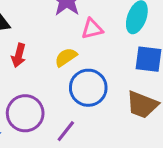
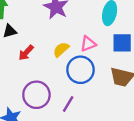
pink triangle: (92, 29) -> (88, 44), moved
red arrow: (19, 55) -> (26, 53), turned 35

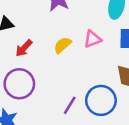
blue circle: (81, 70) -> (101, 100), moved
purple circle: (36, 95) -> (19, 84), moved

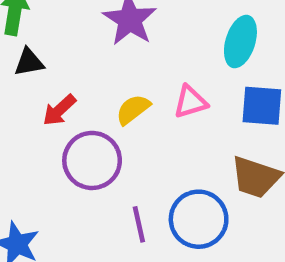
purple circle: (19, 84) -> (92, 160), moved
purple line: (70, 105) -> (139, 224), turned -48

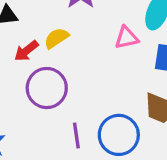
pink triangle: (190, 102) -> (127, 38), moved
yellow semicircle: (133, 109) -> (56, 38), moved

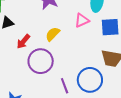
yellow semicircle: (56, 38) -> (53, 34), moved

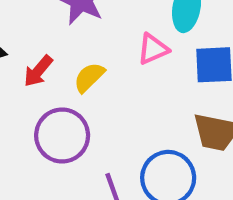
red arrow: (23, 41) -> (38, 71), moved

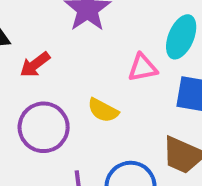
yellow semicircle: (89, 77) -> (103, 110), moved, turned -120

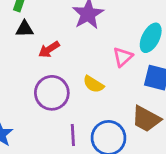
pink triangle: (143, 68) -> (123, 57), turned -35

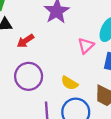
yellow semicircle: (93, 84) -> (70, 83), moved

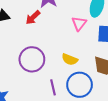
red arrow: (25, 41) -> (33, 17), moved

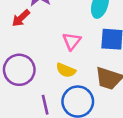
pink triangle: (79, 23) -> (72, 41), moved

